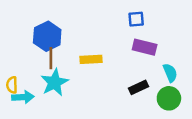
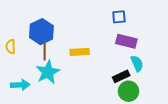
cyan semicircle: (170, 73) -> (137, 64), moved
yellow semicircle: (12, 85) -> (11, 47), moved
green circle: (169, 98) -> (129, 91), moved

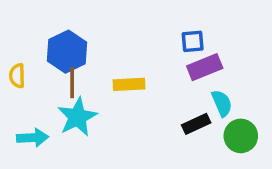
blue square: (119, 17) -> (193, 41), moved
purple rectangle: (126, 41) -> (205, 67), turned -36
green circle: (129, 91) -> (241, 136), moved

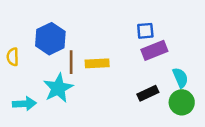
brown line: (72, 83) -> (71, 62), moved
cyan semicircle: (222, 103) -> (180, 78), moved

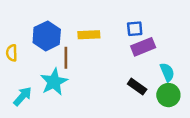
yellow rectangle: (97, 63) -> (89, 35), moved
black rectangle: (148, 93) -> (137, 87), turned 60
cyan arrow: (24, 104) -> (23, 96), turned -45

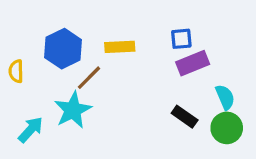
brown line: (66, 58) -> (89, 78), turned 45

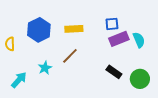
brown line: (89, 78) -> (70, 56), moved
cyan semicircle: (225, 97) -> (139, 40), moved
cyan star: (73, 110) -> (45, 68), size x0.6

